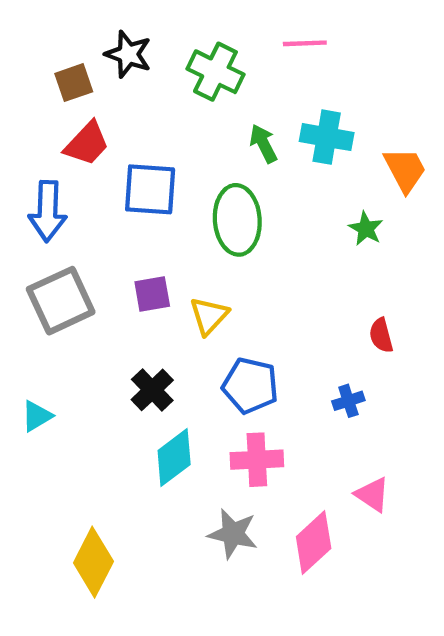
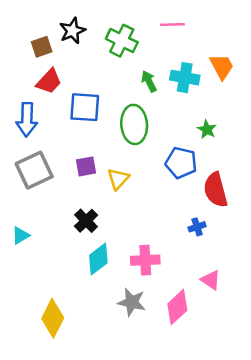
black star: (128, 54) -> (72, 31), turned 30
orange trapezoid: (405, 170) -> (222, 66), moved
red semicircle: (381, 335) -> (216, 190), size x1.8
blue pentagon: (250, 386) -> (181, 163), moved

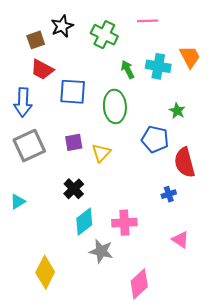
red trapezoid: (49, 81) -> (42, 70), turned 75
gray star: (132, 302) -> (101, 251), moved
pink diamond: (177, 307) -> (139, 284), moved

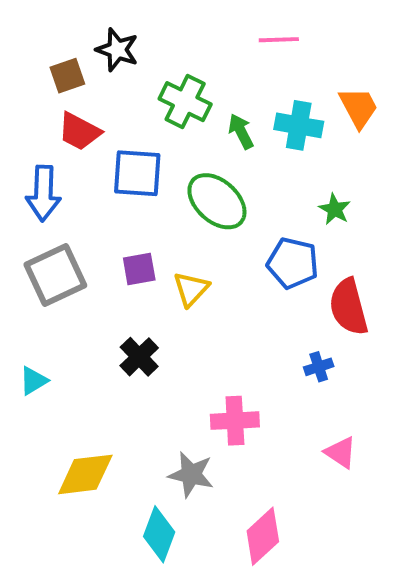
black star: (62, 26) -> (117, 50), turned -30
green cross: (104, 35) -> (185, 102), moved
green ellipse: (115, 106) -> (217, 201), turned -44
cyan diamond: (84, 222) -> (159, 534), moved, turned -32
yellow diamond: (45, 272) -> (85, 474), moved, turned 56

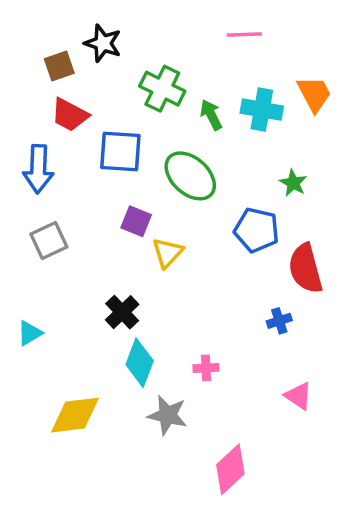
purple square: (139, 269) -> (136, 221), moved, turned 32
gray square: (55, 275) -> (49, 241), size x0.7
pink cross: (235, 421) -> (206, 368), size x0.6
cyan diamond: (159, 534) -> (140, 363), moved

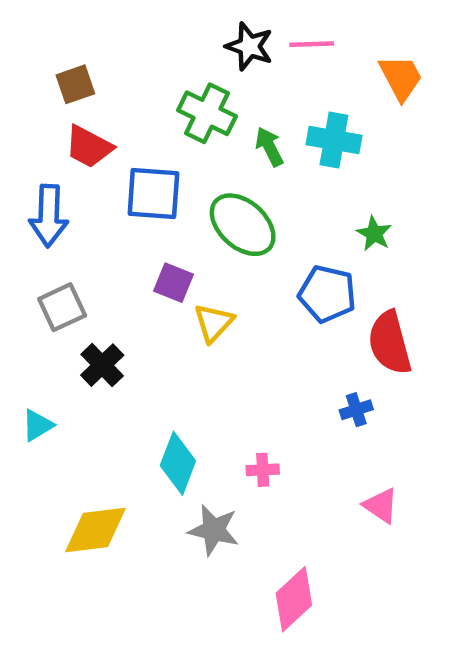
black star: (103, 43) -> (249, 46), moved
orange trapezoid: (314, 94) -> (401, 78), moved
black cross: (122, 312) -> (102, 365), moved

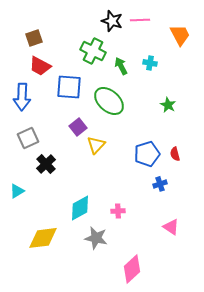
cyan cross: (334, 140) -> (150, 63), size x0.6
purple square: (174, 283) -> (78, 127), turned 30
blue pentagon: (327, 294) -> (147, 154), moved, turned -30
red semicircle: (390, 343) -> (175, 154), size x0.5
cyan diamond: (178, 463) -> (80, 208), turned 40

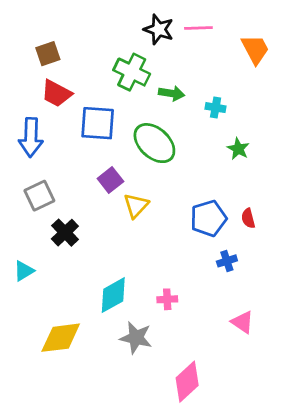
cyan cross: (150, 63) -> (216, 108), moved
green arrow: (121, 66) -> (171, 93), turned 126

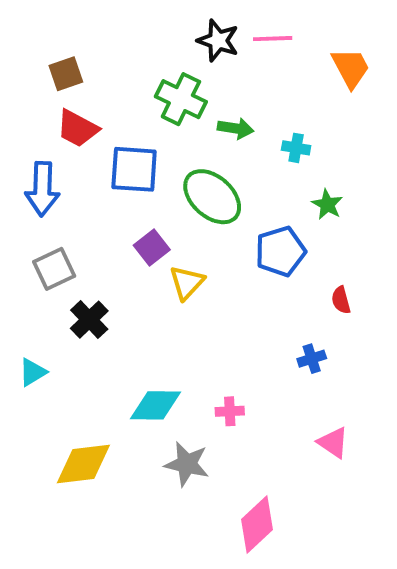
blue pentagon: (208, 218) -> (280, 251), moved
cyan diamond: (113, 295) -> (156, 405), turned 30

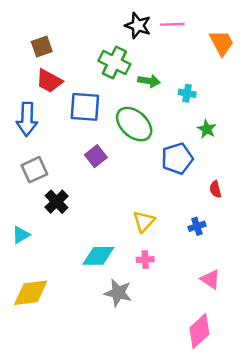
yellow triangle: (187, 283) -> (144, 221), moved
yellow diamond: (83, 464) -> (31, 293), moved
pink diamond: (257, 524) -> (199, 331), moved

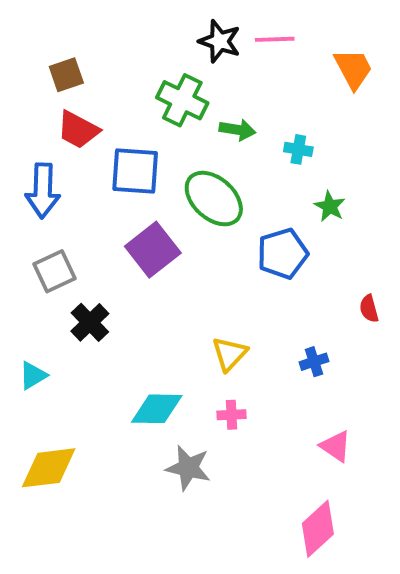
purple square: (96, 156) -> (153, 250), size x1.5
red semicircle: (215, 189) -> (369, 309), moved

